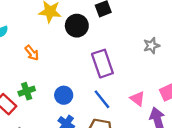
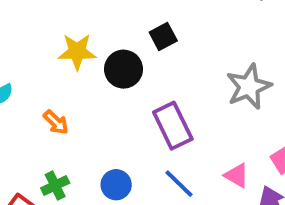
gray star: (151, 46) -> (249, 87), size x1.6

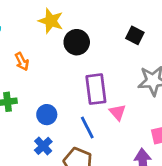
black square: (163, 37) -> (135, 35), moved, turned 36
pink triangle: (237, 176) -> (118, 112), moved

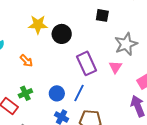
pink triangle: (118, 112) -> (115, 67), moved, turned 32
blue line: (87, 128) -> (79, 93), moved, turned 72

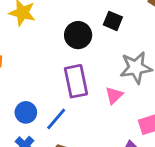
black circle: (62, 34) -> (78, 35), moved

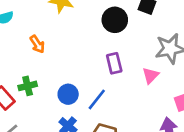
purple rectangle: (76, 81) -> (114, 63), size x0.7

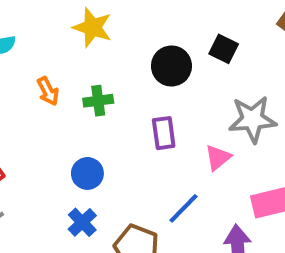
green cross: (28, 86) -> (98, 101), moved
blue line: (97, 99) -> (184, 208), moved

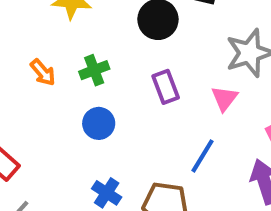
blue circle: (87, 173) -> (99, 123), moved

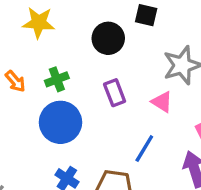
pink triangle: (224, 98) -> (162, 102), turned -35
blue circle: (99, 123) -> (60, 122), size x1.6

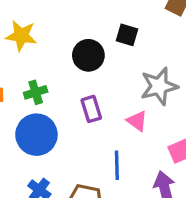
blue line: (144, 148) -> (117, 165), turned -36

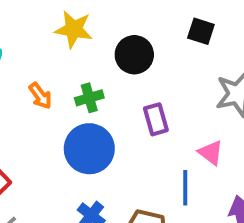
black circle: (88, 55) -> (134, 55), moved
pink triangle: (137, 121) -> (211, 153), moved

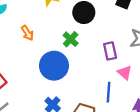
green cross: (89, 98) -> (71, 39), moved, turned -35
purple rectangle: (156, 119) -> (110, 51), moved

